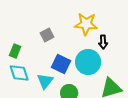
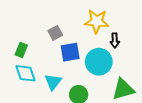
blue square: (61, 64) -> (70, 52), moved, turned -36

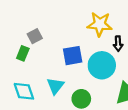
gray square: (55, 33) -> (35, 36), moved
cyan diamond: (25, 73) -> (24, 91), moved

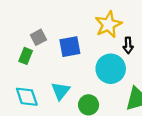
yellow star: (100, 24) -> (108, 24), turned -30
blue square: (73, 56) -> (70, 47), moved

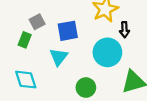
cyan triangle: (61, 91) -> (59, 57), moved

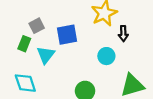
cyan circle: (107, 52) -> (106, 56), size x0.6
cyan triangle: (59, 57) -> (46, 55), moved

